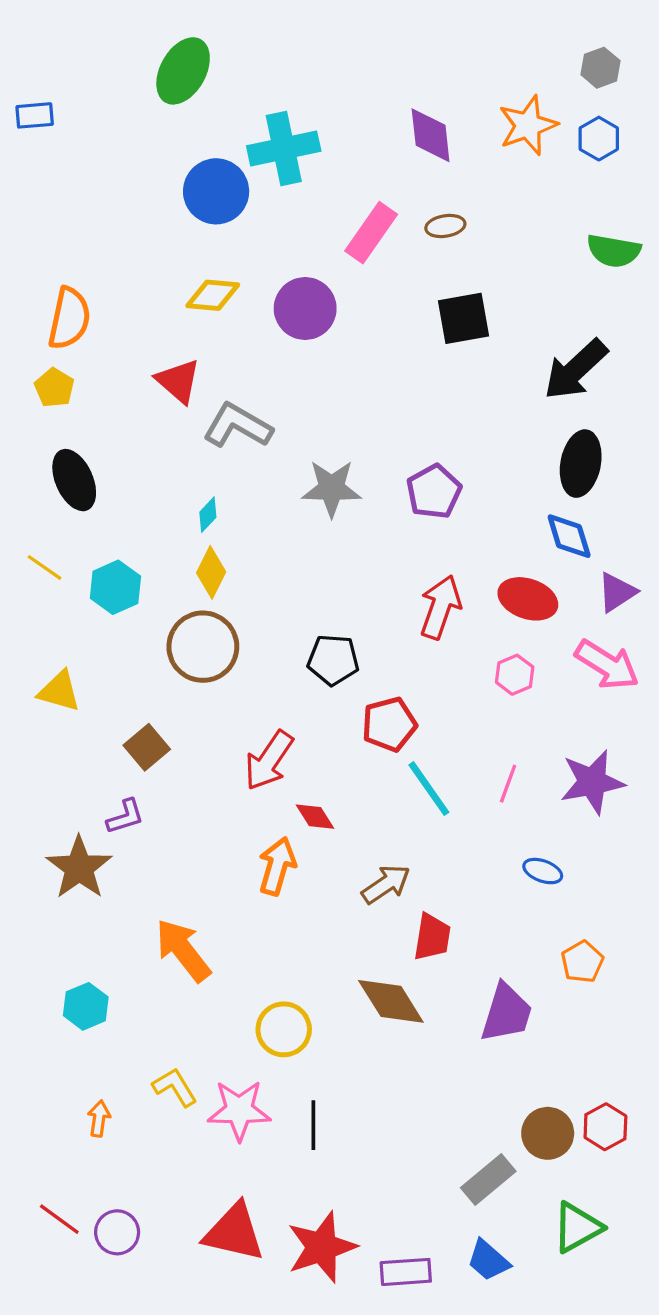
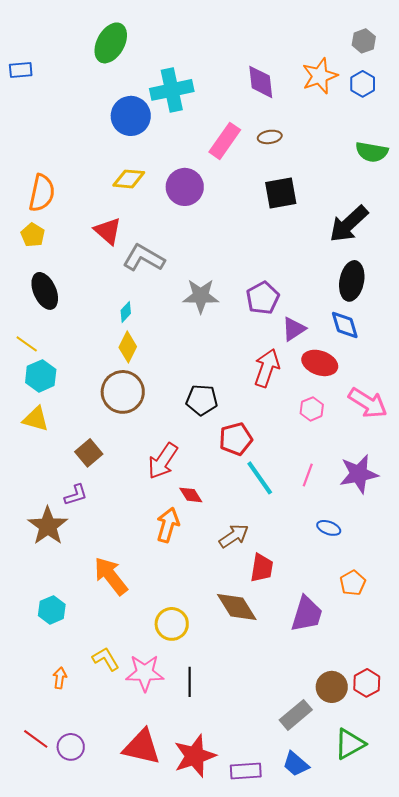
cyan hexagon: (115, 587) -> (41, 376), moved
purple triangle: (617, 592) -> (294, 329), moved

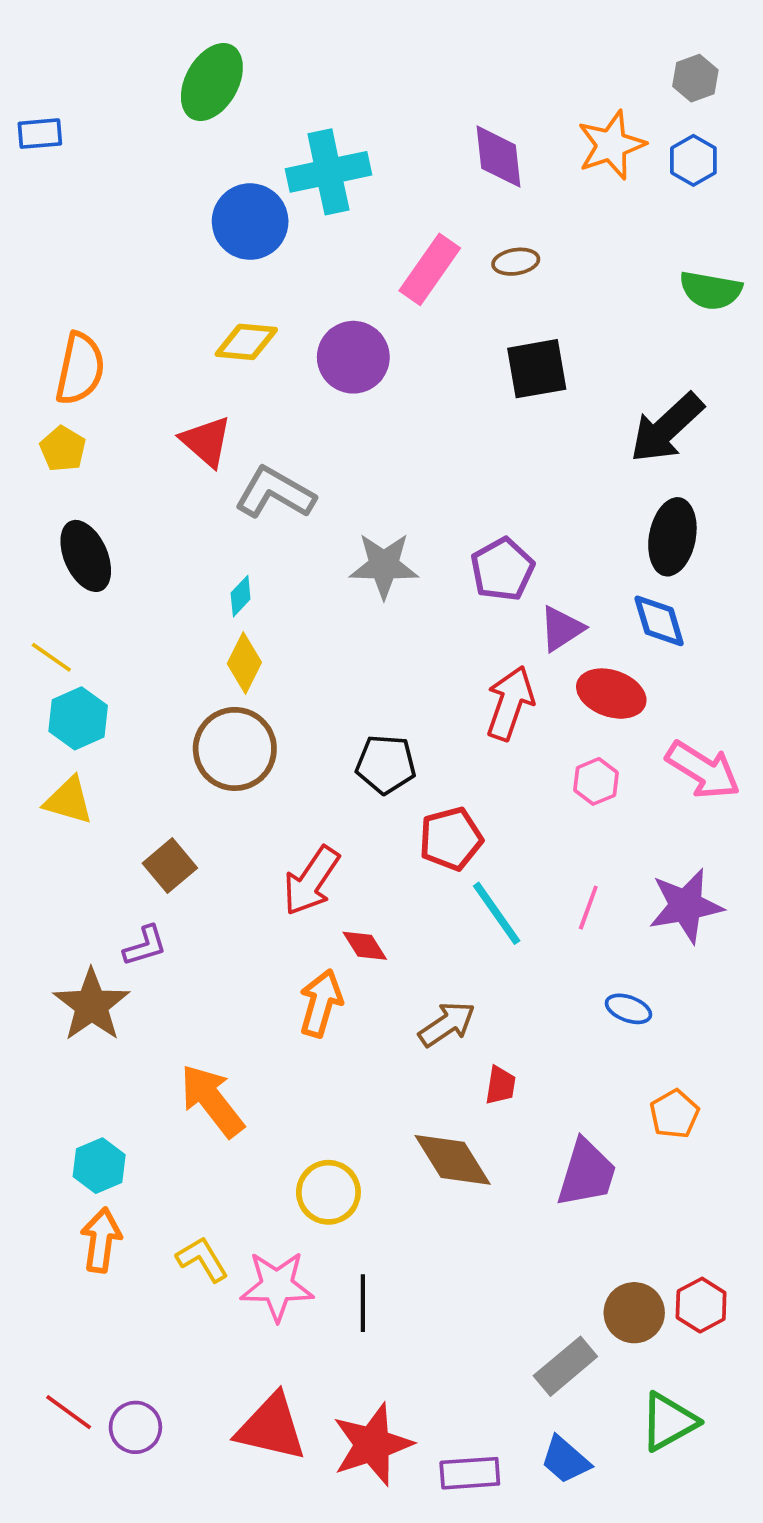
red trapezoid: (262, 568) -> (500, 1085), size x0.7
orange arrow: (60, 678) -> (101, 1240), moved, size x1.5

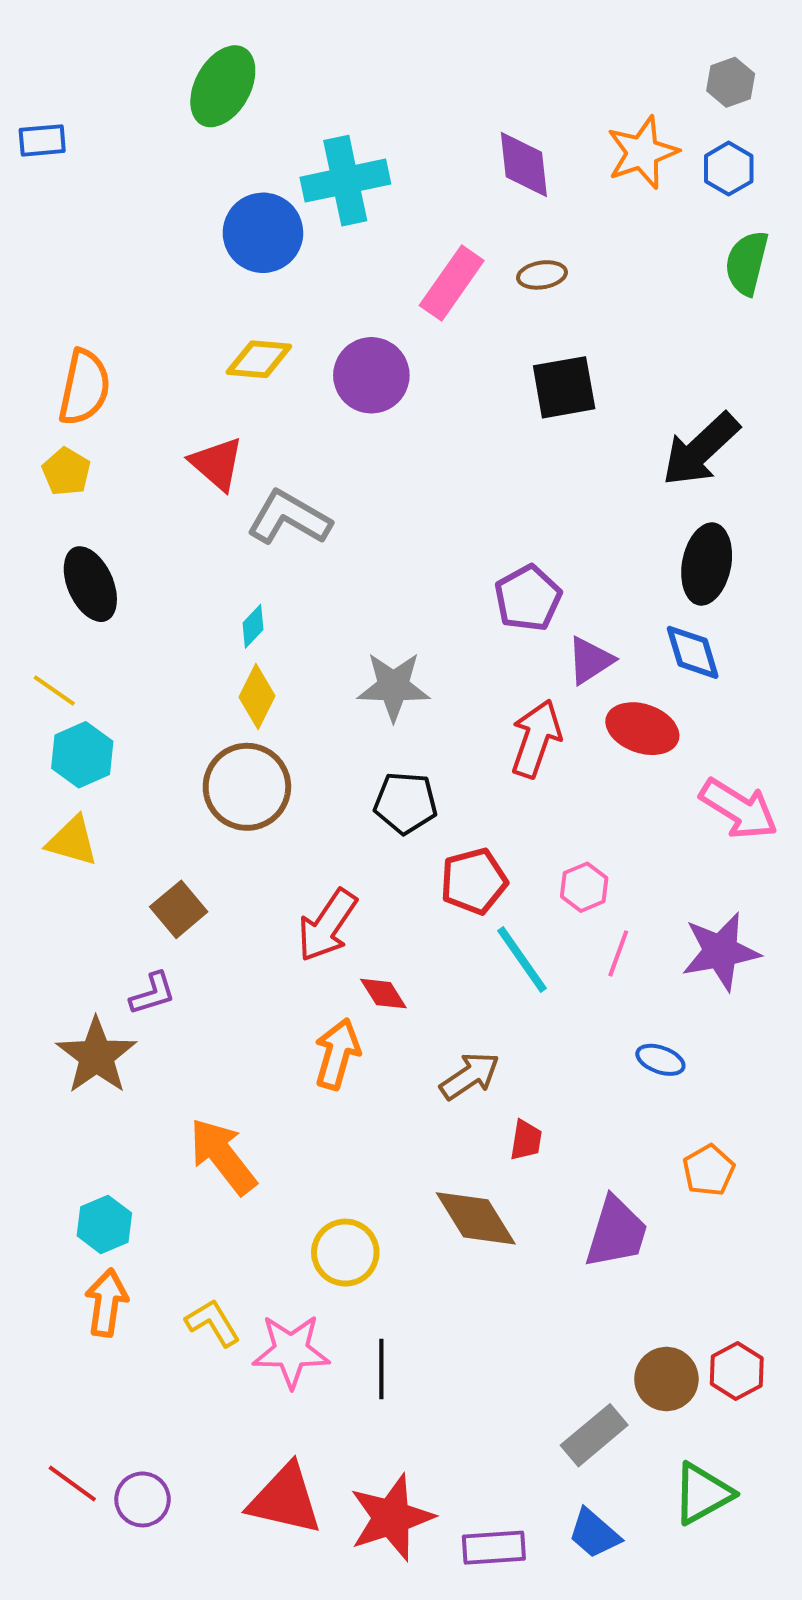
green semicircle: (711, 290) -> (747, 263), moved, turned 94
gray star: (384, 566) -> (393, 686), moved
pink hexagon: (596, 781) -> (584, 887), moved

